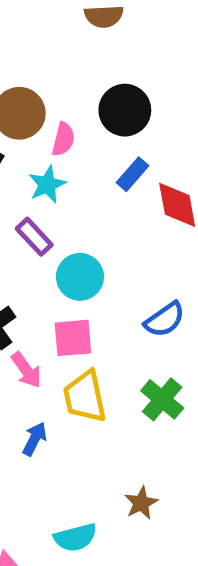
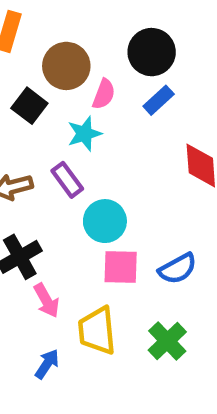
black circle: (125, 110) -> (152, 52), moved
blue rectangle: (133, 174) -> (159, 100), moved
pink square: (73, 338) -> (121, 267), moved

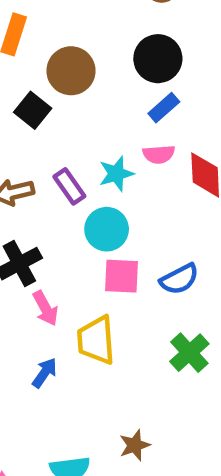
pink semicircle: (104, 94) -> (159, 154), moved, turned 64
cyan star: (84, 134) -> (116, 174), moved
green cross: (167, 341) -> (189, 353), moved

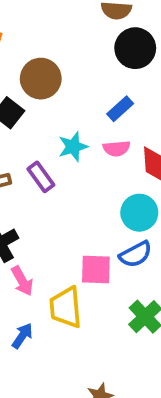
black circle: (158, 59) -> (135, 48), moved
cyan star: (116, 174) -> (73, 147), moved
cyan circle: (107, 229) -> (139, 213), moved
pink square: (121, 276) -> (96, 269), moved

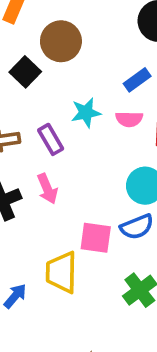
pink arrow: (22, 281) -> (47, 189), moved

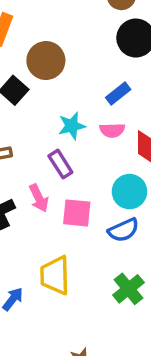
purple rectangle: (51, 139) -> (60, 164), moved
pink square: (96, 238) -> (77, 213), moved

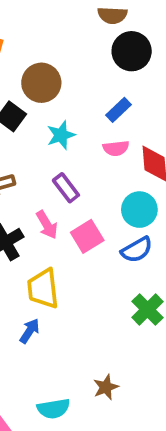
cyan star: (72, 126) -> (61, 135), moved
pink square: (77, 213) -> (87, 236), turned -32
yellow trapezoid: (55, 275) -> (43, 289), moved

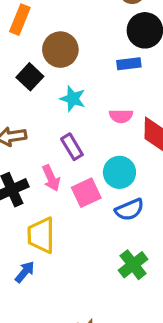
blue rectangle: (119, 110) -> (129, 64), moved, turned 30
cyan star: (61, 135) -> (73, 99), turned 30
cyan circle: (139, 210) -> (119, 172), moved

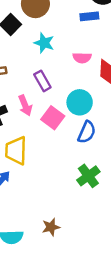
pink square: (86, 193) -> (53, 118), turned -30
blue semicircle: (130, 210) -> (87, 132), turned -45

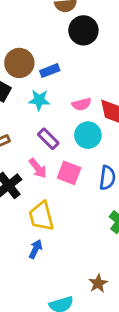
blue rectangle: (89, 16) -> (50, 71), moved
cyan circle: (80, 102) -> (88, 135), moved

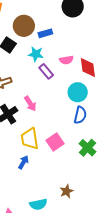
cyan circle: (88, 135) -> (78, 92), moved
purple rectangle: (48, 139) -> (46, 71), moved
pink square: (69, 173) -> (55, 142), moved, turned 30

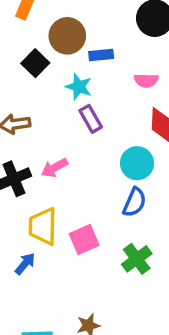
pink semicircle: (66, 60) -> (146, 80), moved
pink arrow: (30, 104) -> (54, 168), turned 84

